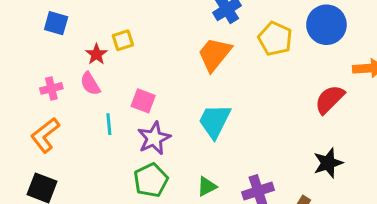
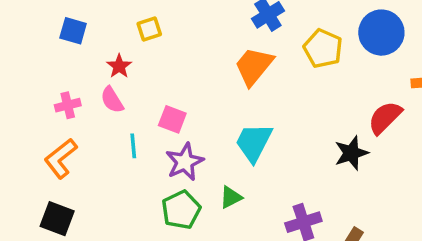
yellow square: (123, 40) -> (149, 29), moved
black star: (328, 163) -> (351, 153), moved
green triangle: (207, 186) -> (231, 197), moved

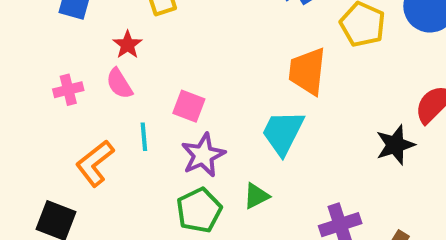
orange trapezoid: (254, 66) -> (307, 71), moved, turned -33
orange L-shape: (61, 158) -> (95, 163), moved

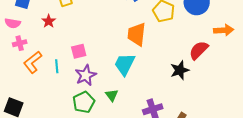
pink semicircle: (119, 84) -> (13, 23), moved, turned -49
pink square: (189, 106) -> (79, 51), turned -35
orange L-shape: (95, 163) -> (33, 62), moved
green triangle: (256, 196) -> (112, 95), turned -40

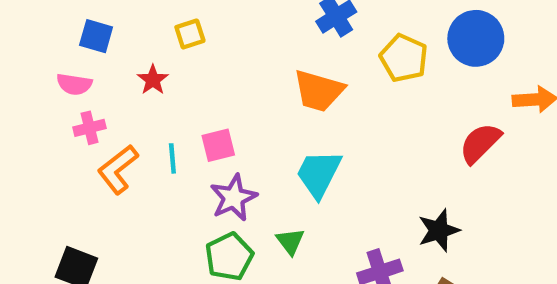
orange trapezoid: (137, 34) -> (319, 91), moved, turned -80
cyan line: (57, 66) -> (172, 158), moved
black star: (180, 70) -> (439, 230), moved

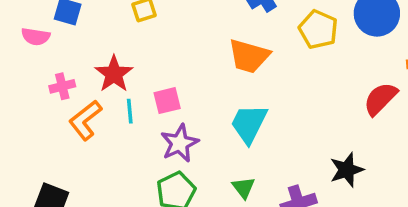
red star: (153, 80) -> (114, 74), moved, size x1.5
pink semicircle: (74, 84) -> (36, 37), moved
green triangle: (290, 241) -> (244, 188), moved

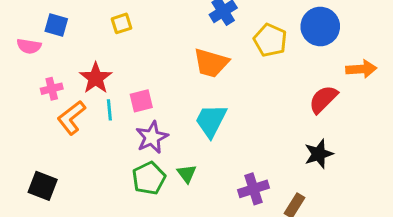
black star: (347, 170) -> (319, 154), moved
green triangle: (244, 188) -> (187, 174), moved

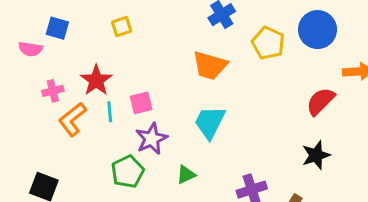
green triangle: (187, 174) -> (186, 175), turned 42
green pentagon: (149, 178) -> (128, 172), moved

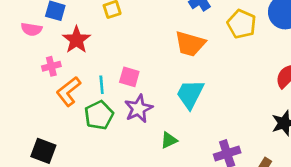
red star: (96, 80) -> (76, 40), moved
pink square: (141, 103) -> (129, 77), turned 30
green pentagon: (128, 172) -> (99, 115), moved

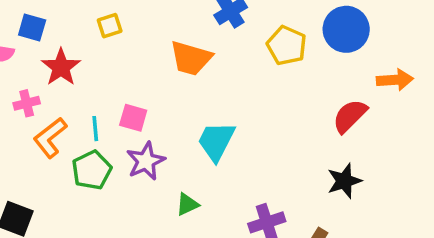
orange trapezoid: (190, 44) -> (191, 58), moved

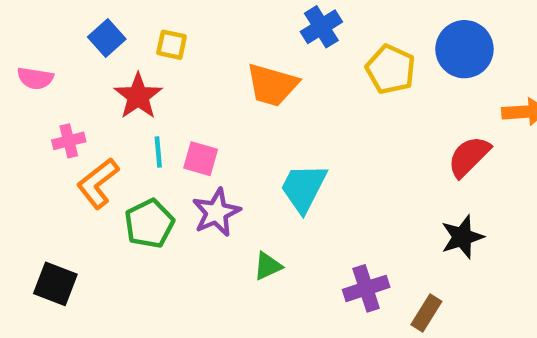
yellow square: (110, 26) -> (172, 45), turned 30
blue square: (32, 27) -> (107, 38), moved, turned 32
red star: (61, 67) -> (138, 96), moved
cyan line: (95, 129) -> (158, 152), moved

